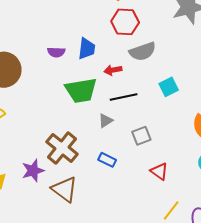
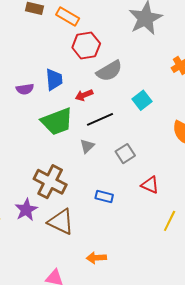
blue rectangle: (107, 160) -> (104, 196), moved

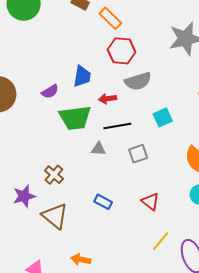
purple semicircle: (25, 89) -> (50, 92), moved, turned -36
gray triangle: (87, 146) -> (98, 149), turned 35
gray square: (125, 154) -> (138, 154), moved
brown cross: (50, 182) -> (54, 175), size x0.6

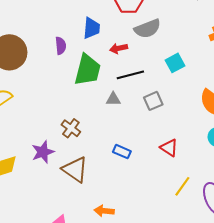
purple semicircle: (50, 92) -> (61, 46), turned -60
green trapezoid: (75, 118) -> (88, 70), turned -64

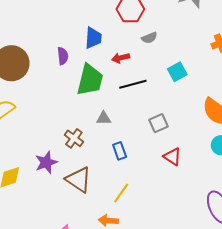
gray semicircle: (148, 29) -> (149, 38), size x0.6
gray triangle: (113, 99) -> (104, 118), moved
gray square: (153, 101) -> (159, 123), moved
blue rectangle: (122, 152) -> (120, 151), moved, turned 48
yellow line: (182, 186) -> (121, 193), moved

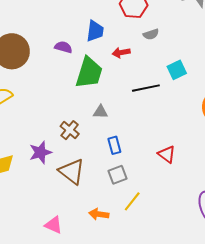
purple semicircle: (63, 56) -> (63, 47), turned -72
black line: (133, 84) -> (146, 88), moved
gray square: (159, 123) -> (118, 175), moved
yellow line: (121, 193) -> (132, 201), moved

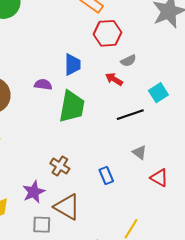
red arrow: (121, 53) -> (114, 79), moved, turned 48
gray triangle: (100, 112) -> (139, 152), moved, turned 42
gray square: (118, 175) -> (42, 225), moved, turned 30

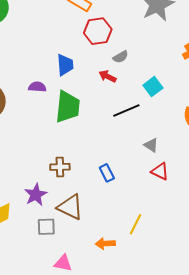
gray triangle: (139, 152) -> (151, 145), moved
brown cross: (60, 166) -> (60, 167), turned -30

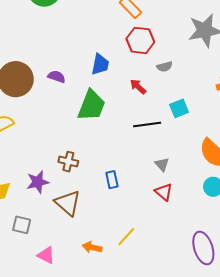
gray semicircle: (121, 57) -> (165, 67), moved
purple semicircle: (37, 87) -> (57, 77), moved
gray square: (46, 227) -> (22, 225), moved

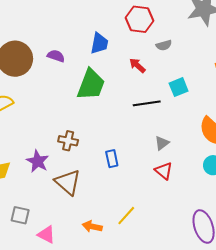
gray triangle: (162, 164) -> (162, 143), turned 35
purple star: (38, 182) -> (38, 161), turned -30
gray square: (22, 225) -> (20, 215), moved

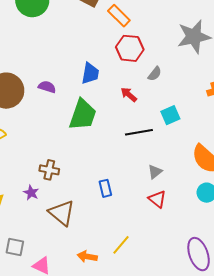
gray semicircle: (164, 45) -> (155, 74), turned -35
brown cross: (68, 141) -> (49, 170), moved
purple star: (38, 161) -> (31, 193), size x0.7

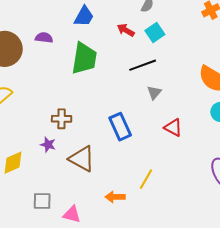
blue trapezoid: (90, 73) -> (84, 16), turned 30
cyan square: (170, 115) -> (155, 32), moved
gray triangle: (155, 172) -> (154, 93), moved
blue rectangle: (105, 188) -> (120, 127), size x1.5

